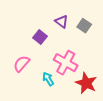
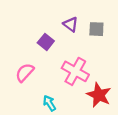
gray square: (84, 26) -> (96, 29), turned -32
cyan arrow: (48, 79) -> (49, 103), moved

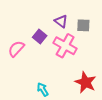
pink cross: (75, 71) -> (65, 46), moved
pink semicircle: (25, 73) -> (16, 49), moved

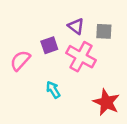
purple square: (40, 37) -> (49, 45), turned 32
cyan arrow: (43, 90) -> (53, 90), moved

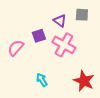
gray square: (104, 31) -> (82, 15), moved
cyan arrow: (53, 90) -> (42, 80), moved

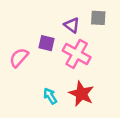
purple square: (39, 36) -> (47, 43), turned 32
red star: (84, 81) -> (81, 94), moved

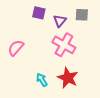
purple triangle: (72, 25) -> (60, 21), turned 32
purple square: (47, 43) -> (39, 13), moved

